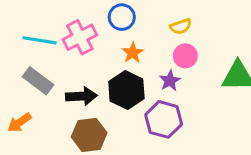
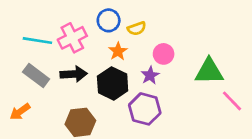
yellow semicircle: (181, 26) -> (137, 28), moved
black arrow: (81, 96) -> (74, 74), moved

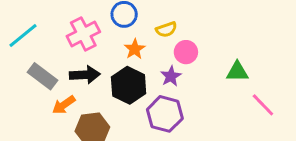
yellow semicircle: (137, 28) -> (166, 29), moved
cyan line: (37, 41) -> (23, 35), moved, turned -48
green triangle: (209, 71) -> (237, 72), size x0.7
orange arrow: (20, 112) -> (64, 105), moved

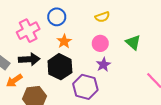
yellow semicircle: (166, 29) -> (102, 17), moved
green triangle: (237, 72) -> (133, 42), moved, turned 42
purple star: (171, 76) -> (103, 65), moved

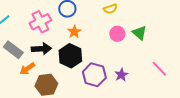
pink circle: (100, 43) -> (117, 34), moved
purple star: (103, 65) -> (121, 75), moved

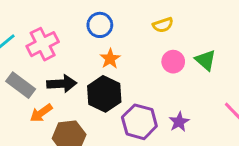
pink cross: (40, 22) -> (43, 44), moved

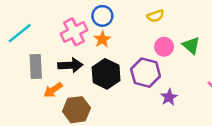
pink cross: (43, 44) -> (74, 32), moved
orange star: (110, 59) -> (102, 39), moved
gray rectangle: (21, 85) -> (36, 66), turned 50
purple hexagon: (139, 122) -> (146, 73), moved

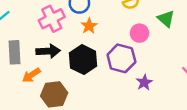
orange star: (102, 39) -> (89, 26), moved
green triangle: (191, 45) -> (166, 19), moved

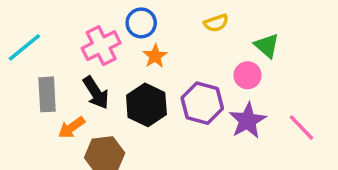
pink circle: (139, 33) -> (248, 75), moved
black arrow: (48, 51) -> (96, 93), turned 60
purple star: (144, 82) -> (248, 121), moved, size x1.5

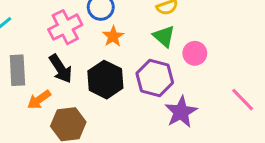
green triangle: (267, 46) -> (164, 36), moved
purple star: (248, 121) -> (181, 112), moved

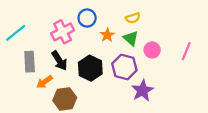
orange star: (113, 36) -> (107, 35), moved
pink line: (243, 100) -> (186, 51), moved, turned 66

